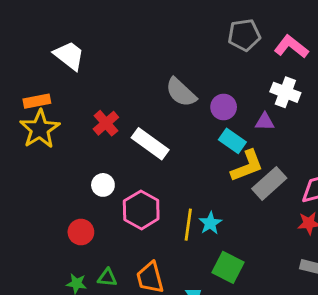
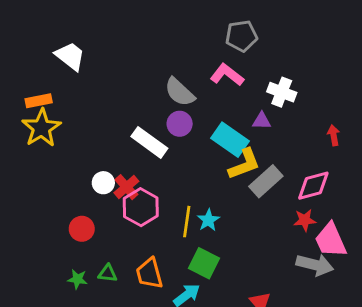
pink L-shape: (291, 47) -> (227, 75), moved
purple circle: (224, 107) -> (180, 124), moved
red cross: (106, 123) -> (126, 187), moved
cyan rectangle: (232, 141) -> (230, 140), size x1.4
green square: (228, 267) -> (204, 263), moved

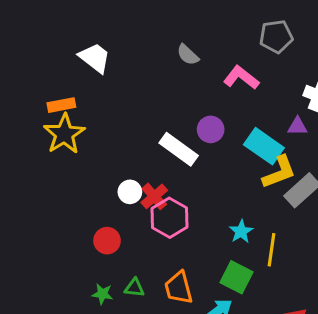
pink L-shape: (227, 75) -> (241, 78), moved
gray semicircle: (180, 92) -> (188, 55), moved, size x0.7
yellow line: (187, 222) -> (272, 250), moved

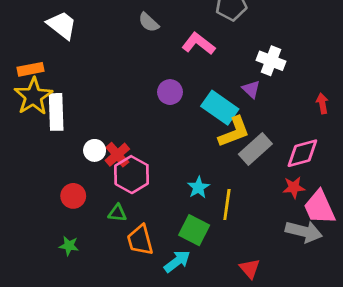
purple triangle: (297, 126) -> (251, 89), turned 42
white rectangle: (179, 149) -> (56, 112), moved, turned 52
green triangle: (134, 288) -> (117, 213), moved

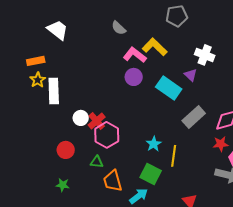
pink L-shape: (198, 44) -> (135, 55), moved
yellow star: (33, 96) -> (38, 80), size x0.6
yellow L-shape: (234, 132) -> (155, 47), moved, turned -115

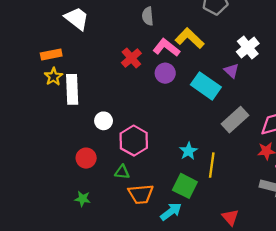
gray semicircle: (119, 28) -> (148, 16), turned 42
white cross: (205, 55) -> (248, 48), turned 30
red cross: (97, 121) -> (131, 58), moved
orange trapezoid: (113, 181) -> (141, 194), turned -80

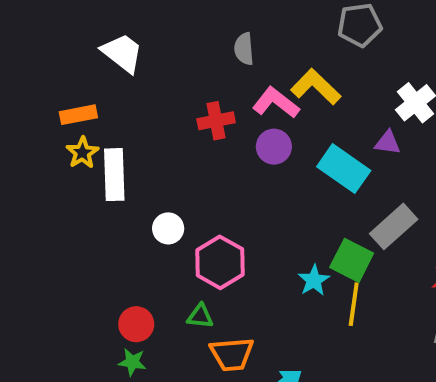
red cross: (131, 58) -> (216, 121), turned 30
purple triangle: (231, 71) -> (388, 143), turned -35
red circle: (86, 158) -> (136, 324), moved
green square: (185, 186) -> (352, 260), moved

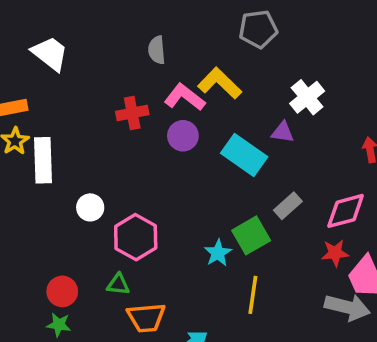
gray rectangle: (394, 226) -> (288, 206), size x0.7
green square: (352, 260) -> (251, 235), turned 33
yellow line: (354, 304) -> (253, 295), moved

